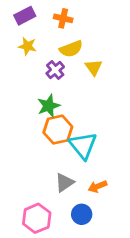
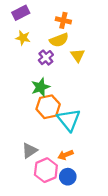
orange cross: (63, 18) -> (63, 20), moved
gray triangle: (64, 183) -> (30, 150), moved
orange arrow: (98, 187) -> (66, 155), moved
pink hexagon: (37, 218) -> (46, 170), moved

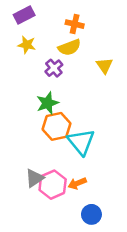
yellow triangle: (78, 55) -> (104, 66), moved
pink hexagon: (46, 170) -> (53, 185), moved
blue circle: (68, 177) -> (91, 214), moved

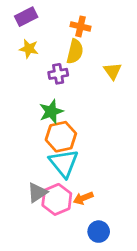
yellow semicircle: (69, 47) -> (75, 52), turned -55
purple cross: (54, 68) -> (58, 74), turned 30
cyan triangle: (81, 142) -> (64, 163), moved

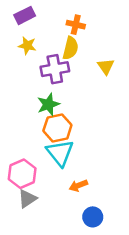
purple cross: (58, 74) -> (55, 69), size x1.5
gray triangle: (37, 192) -> (27, 199), moved
pink hexagon: (57, 199) -> (22, 174), moved

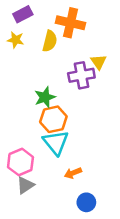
orange cross: (76, 25) -> (70, 23), size x1.6
yellow star: (27, 46) -> (16, 40), moved
yellow semicircle: (71, 48) -> (50, 41), moved
purple cross: (55, 69) -> (81, 75), moved

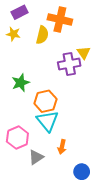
green star: (45, 97) -> (21, 83), moved
orange arrow: (73, 173) -> (62, 147), turned -56
gray triangle: (25, 185) -> (36, 157), moved
blue circle: (86, 202) -> (82, 172), moved

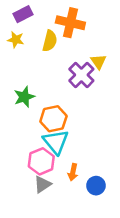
purple cross: (69, 64) -> (81, 75), turned -35
pink hexagon: (17, 138) -> (41, 161), moved
blue circle: (82, 172) -> (96, 186), moved

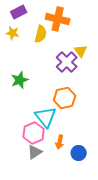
orange hexagon: (53, 119) -> (65, 98), moved

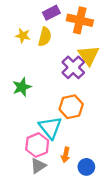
purple rectangle: (19, 12) -> (51, 13), moved
orange cross: (58, 19) -> (80, 20), moved
yellow star: (13, 33) -> (23, 36), moved
yellow triangle: (81, 51) -> (89, 55), size x1.5

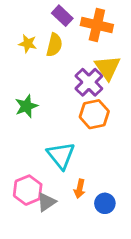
purple rectangle: (51, 13) -> (62, 16), turned 70
orange hexagon: (71, 107) -> (94, 114), moved
pink hexagon: (37, 145) -> (28, 190), moved

